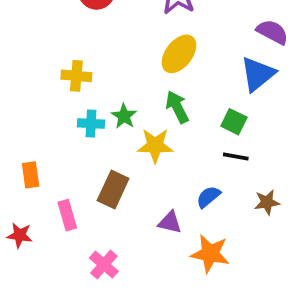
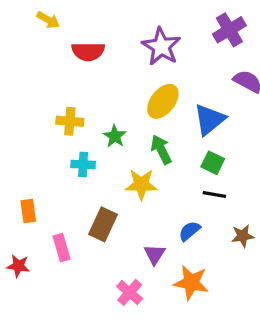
blue triangle: (258, 74) -> (209, 120), moved
green star: (124, 116) -> (115, 136), moved
purple triangle: (170, 222) -> (155, 254), turned 50
pink cross: (104, 265) -> (130, 292), moved

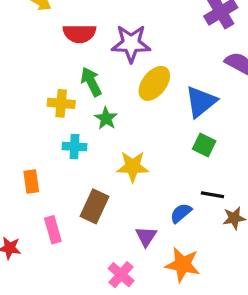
purple star: (161, 46) -> (131, 43), moved, turned -30
green arrow: (161, 150) -> (91, 82), moved
black line: (214, 194) -> (212, 195), moved
orange rectangle: (28, 211) -> (31, 182), moved

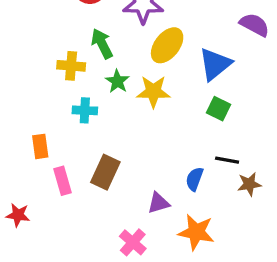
yellow star: (133, 167) -> (153, 92), moved
blue semicircle: (181, 213) -> (194, 179), turned -30
pink rectangle: (53, 230) -> (63, 181), moved
purple triangle: (146, 236) -> (159, 203), turned 40

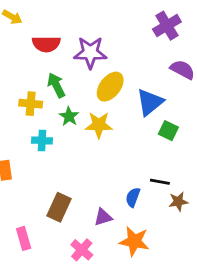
green square: (218, 109) -> (168, 131), moved
brown rectangle: (105, 172) -> (59, 207), moved
pink rectangle: (63, 181) -> (24, 238), moved

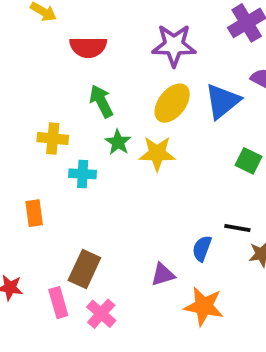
purple star: (90, 53) -> (174, 45), moved
blue triangle: (150, 102) -> (222, 101), moved
yellow cross: (31, 104) -> (53, 138), moved
brown rectangle: (59, 207) -> (84, 269), moved
pink cross: (82, 250) -> (101, 314), moved

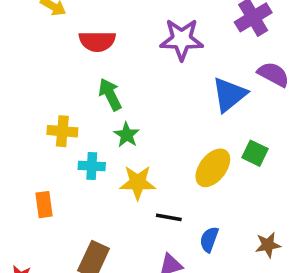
yellow ellipse: (172, 103) -> (213, 168), moved
yellow star: (157, 153) -> (138, 183), moved
black line: (237, 228) -> (169, 217), moved

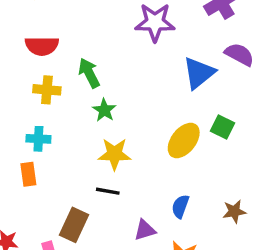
red semicircle: (97, 41) -> (42, 46), moved
yellow cross: (62, 131) -> (47, 90), moved
cyan cross: (92, 166) -> (38, 139), moved
black line: (169, 217) -> (108, 191), moved

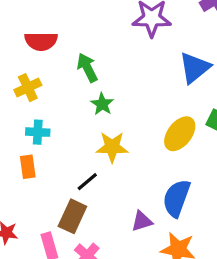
yellow cross: (47, 90) -> (28, 88), moved, turned -30
black line: (108, 191) -> (87, 182), moved, turned -50
blue semicircle: (180, 206) -> (176, 198), size x1.6

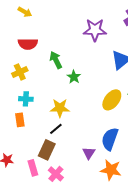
green star: (102, 104) -> (74, 77), moved
yellow star: (112, 147) -> (60, 108), moved
purple triangle: (142, 221) -> (89, 153), turned -40

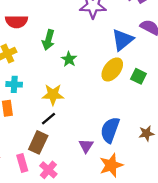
green arrow: (56, 60) -> (48, 40), turned -138
yellow ellipse: (112, 100) -> (112, 69), moved
orange star: (111, 170) -> (111, 165), turned -30

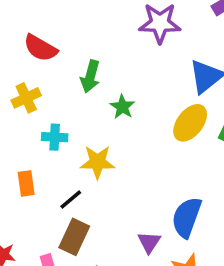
red semicircle: (16, 22) -> (40, 48), turned 30
cyan cross: (14, 84) -> (55, 137), moved
black line: (48, 119) -> (71, 199), moved

